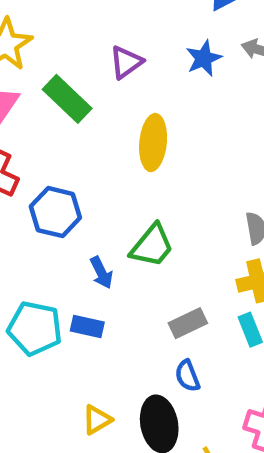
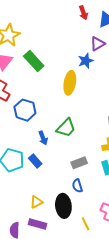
blue star: (204, 58) -> (86, 61), moved
purple triangle: (126, 62) -> (98, 44), moved
blue rectangle: (87, 326) -> (35, 161), turned 32

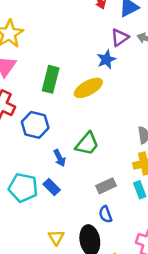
green rectangle: (34, 61) -> (51, 79), moved, turned 60
yellow ellipse: (70, 83) -> (88, 88), turned 55
yellow triangle: (36, 202) -> (56, 237), turned -32

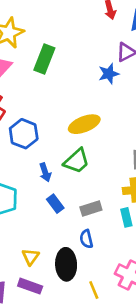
green rectangle: (51, 79) -> (44, 59), moved
yellow ellipse: (88, 88) -> (84, 124), moved
blue rectangle: (52, 187) -> (55, 204), moved

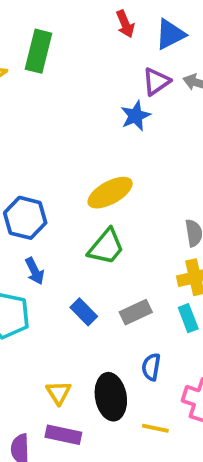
green rectangle: (44, 59) -> (39, 51), moved
blue arrow: (45, 172) -> (35, 271), moved
blue semicircle: (86, 239) -> (151, 367), moved, turned 30
yellow line: (94, 290) -> (155, 428), turned -48

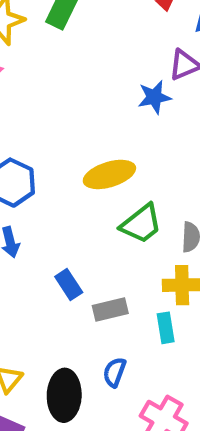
green trapezoid: (106, 247) -> (141, 224), moved
blue rectangle: (84, 312) -> (69, 285), moved

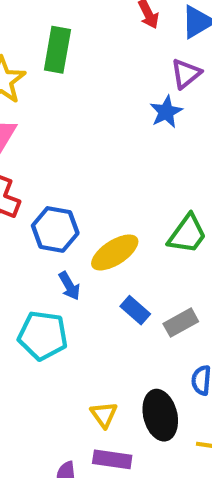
yellow ellipse: (109, 174) -> (115, 252), moved

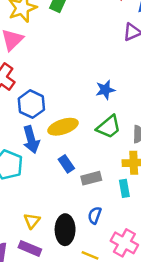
blue star: (166, 112) -> (105, 90), moved
blue arrow: (69, 286) -> (31, 140), size x1.5

